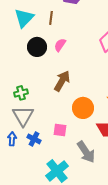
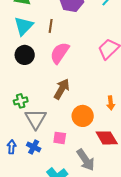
pink semicircle: (60, 45) -> (60, 53), size x1.6
black circle: (37, 47) -> (25, 55), moved
gray triangle: (23, 116) -> (36, 119), moved

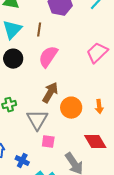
orange circle: (83, 116) -> (71, 108), moved
gray triangle: (36, 119) -> (37, 120), moved
blue cross: (34, 147) -> (22, 161), moved

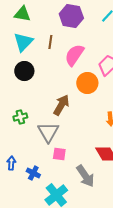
pink semicircle: (48, 57) -> (74, 55), moved
orange circle: (71, 108) -> (87, 83), moved

